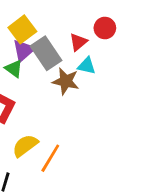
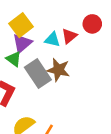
gray rectangle: (46, 53) -> (38, 73), moved
cyan triangle: (87, 66) -> (52, 40), moved

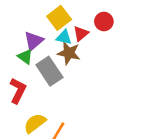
yellow square: (21, 25) -> (59, 18), moved
brown star: (58, 70) -> (69, 53), moved

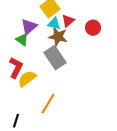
red circle: (104, 21) -> (93, 28), moved
gray rectangle: (49, 71) -> (55, 58), moved
yellow semicircle: (35, 123) -> (27, 79), moved

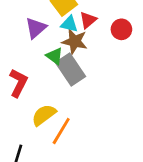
green triangle: (22, 40) -> (55, 56), moved
yellow semicircle: (27, 79) -> (44, 115), moved

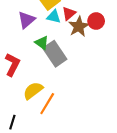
brown star: (75, 41) -> (79, 26), moved, turned 30

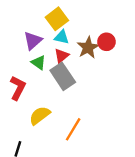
red triangle: (69, 13) -> (62, 56), moved
green triangle: (42, 43) -> (39, 63), moved
orange line: (47, 104) -> (73, 129), moved

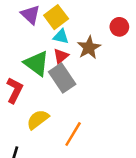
purple triangle: (33, 41) -> (30, 15), moved, turned -36
red circle: (106, 42) -> (119, 27), moved
green triangle: (39, 63) -> (37, 63), size x1.6

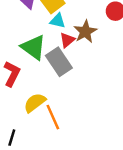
red triangle: (61, 56) -> (67, 40), moved
orange line: (73, 134) -> (53, 117), moved, turned -55

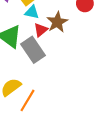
orange line: (53, 117) -> (27, 100), turned 55

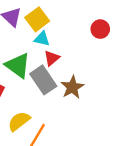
brown star: (57, 22) -> (72, 87), moved

